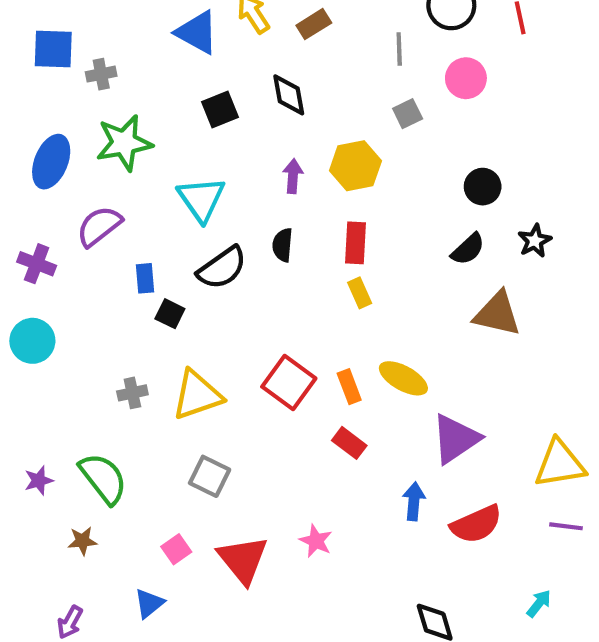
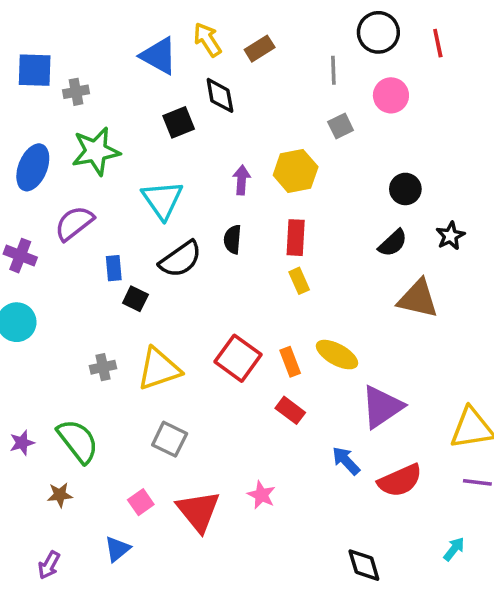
black diamond: (289, 95) -> (220, 95), moved
blue arrow: (414, 501) -> (346, 461), turned -48

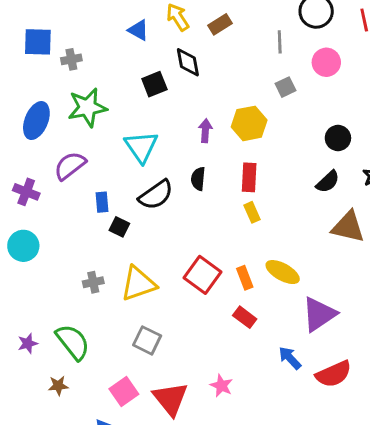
blue triangle: (159, 56) -> (138, 30), size x0.7
pink square: (141, 502) -> (124, 391), size x1.4

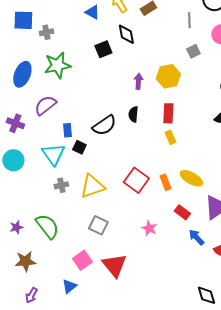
cyan triangle: (141, 147) -> (53, 154), moved
red rectangle: (245, 317) -> (182, 212), moved
brown star: (58, 386) -> (25, 261), moved, size x1.5
pink star: (221, 386) -> (149, 228), moved

